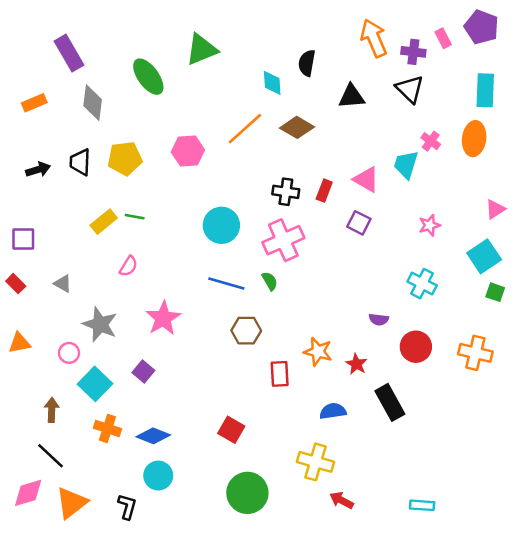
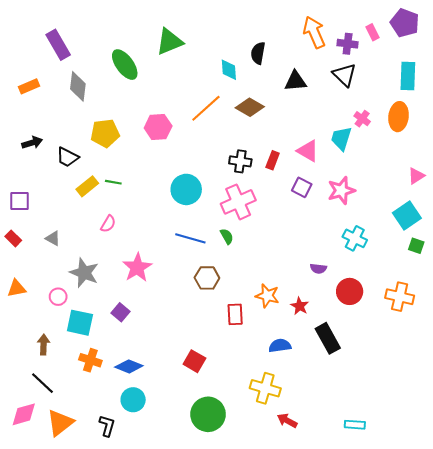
black trapezoid: (80, 162) -> (67, 157), moved, turned -65
pink star: (430, 225) -> (341, 191), moved, size x1.5
cyan square: (95, 384) -> (80, 323), turned -32

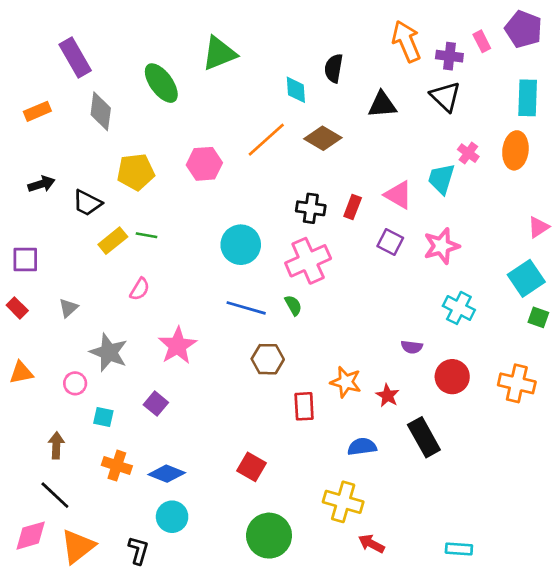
gray triangle: (53, 238) -> (68, 308), turned 49
cyan square: (80, 323) -> (103, 417), size x0.6

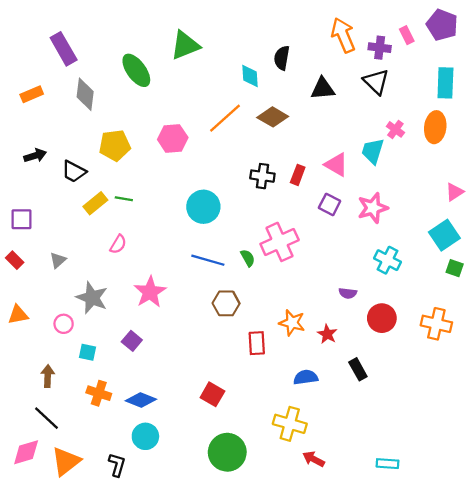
pink cross: (308, 261) -> (280, 242), moved
black rectangle: (424, 437) -> (358, 369), size x0.7

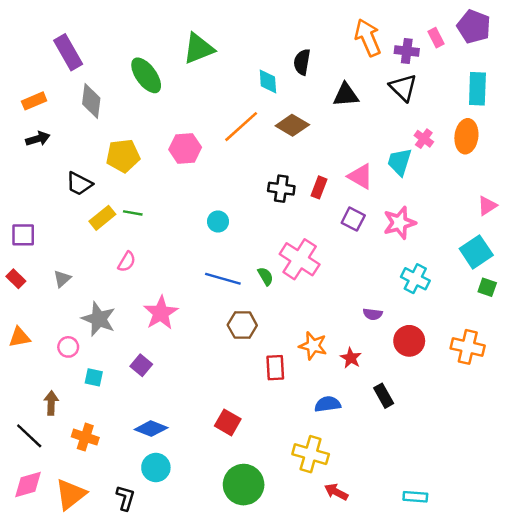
black arrow: (35, 156) -> (38, 139), moved
cyan circle: (203, 207) -> (218, 222), size x0.6
pink cross: (280, 242) -> (300, 259), turned -33
orange cross: (99, 393) -> (85, 437), moved
black line: (47, 418) -> (29, 436), moved

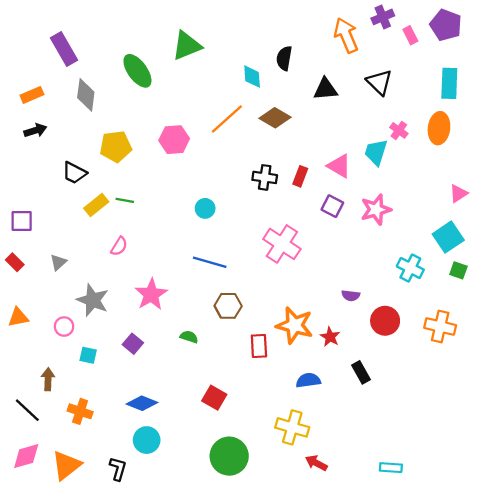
purple cross: (407, 51) -> (383, 17), moved, turned -30
green semicircle: (265, 276) -> (189, 337), moved, turned -42
cyan cross: (415, 279) -> (410, 268), moved
orange star: (313, 346) -> (295, 325), size x1.4

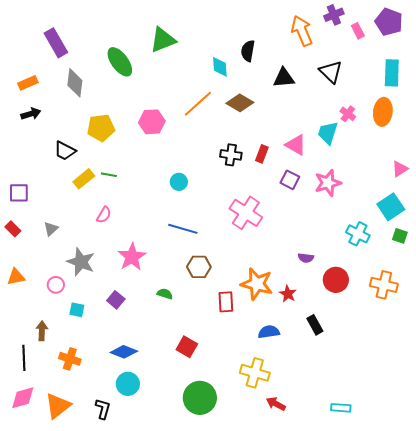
black line: (27, 410) -> (24, 358), turned 45

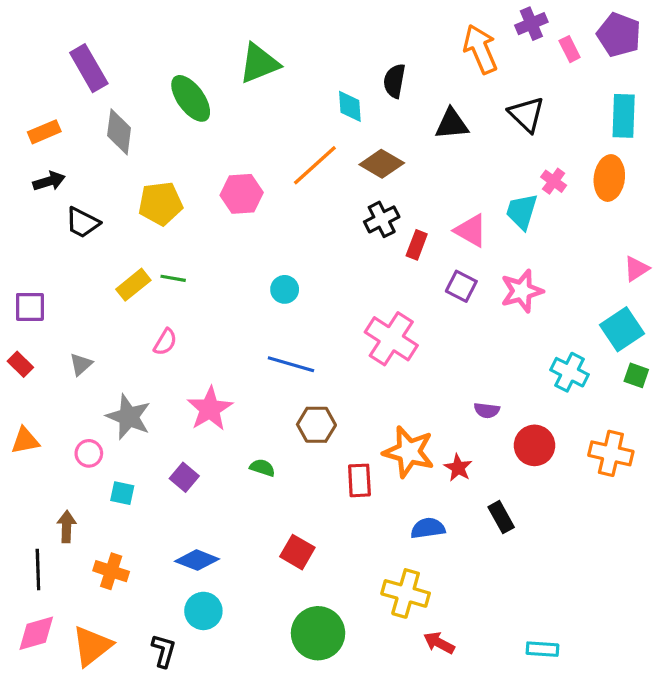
black trapezoid: (65, 151) -> (82, 223), moved
black cross: (231, 155) -> (382, 219), moved, turned -35

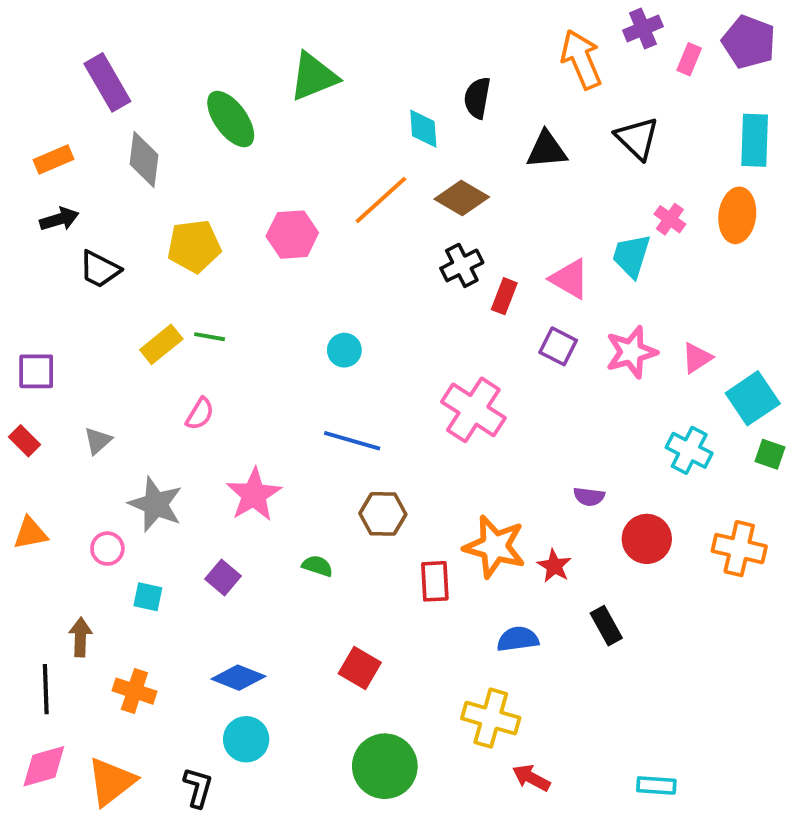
pink rectangle: (570, 49) -> (689, 59), turned 50
pink triangle: (636, 269) -> (697, 358), moved

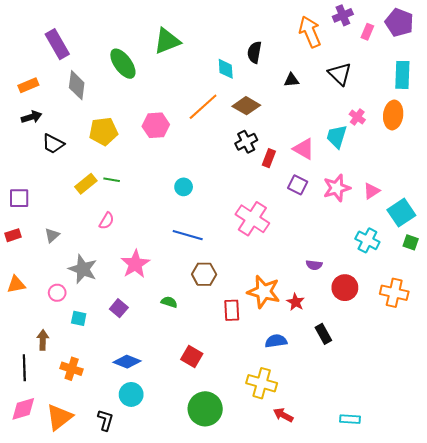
black triangle: (547, 150) -> (291, 80), size x0.7
red rectangle: (25, 441) -> (13, 235), turned -63

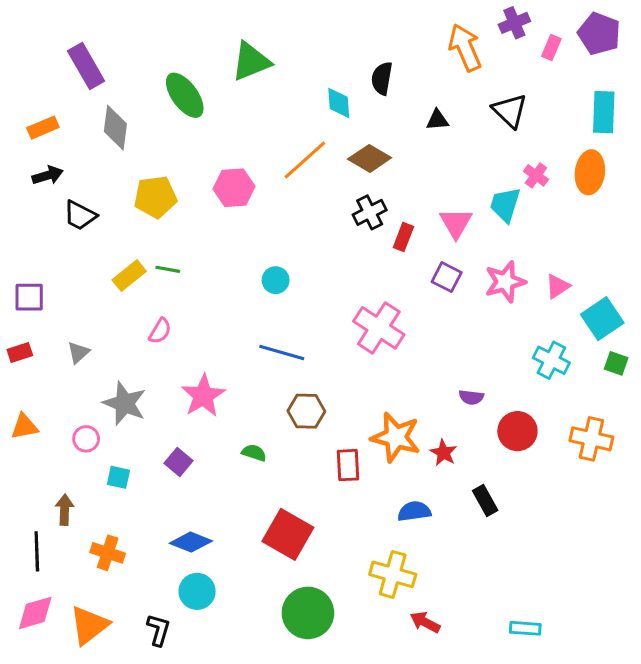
pink triangle: (304, 149) -> (456, 223), turned 30
red square: (192, 356) -> (288, 534), size x1.5

